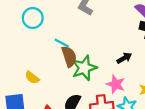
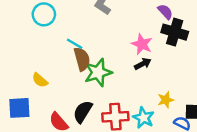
pink star: (116, 84) -> (142, 44), moved

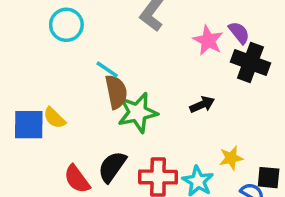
pink star: (142, 44) -> (208, 40), moved
blue square: (19, 108) -> (29, 125), moved

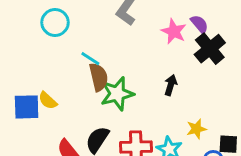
black cross: (250, 63) -> (210, 49), turned 32
black arrow: (202, 105) -> (171, 85), turned -48

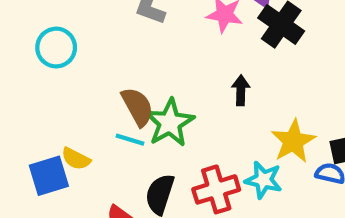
cyan line: (90, 59) -> (130, 140), moved
yellow star: (196, 129) -> (293, 141), size x1.5

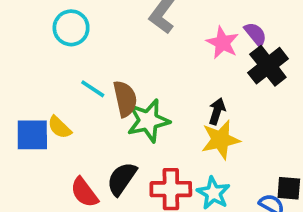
cyan line: (130, 140) -> (93, 89), moved
yellow star: (293, 141) -> (221, 140), moved

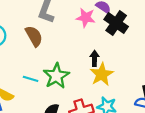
cyan line: (93, 89) -> (31, 79), moved
brown semicircle: (125, 99) -> (34, 36), moved

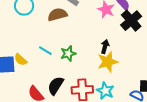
brown semicircle: (34, 36) -> (57, 15), turned -90
green star: (56, 76) -> (68, 54), size x0.7

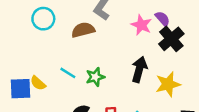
black arrow: (105, 47) -> (139, 69), size x1.5
yellow star: (108, 62) -> (168, 84), moved

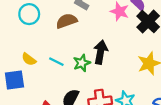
black arrow: (139, 69) -> (101, 52), moved
yellow semicircle: (38, 83) -> (29, 59), moved

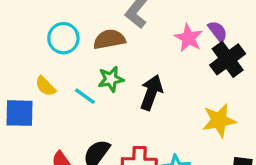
cyan circle: (29, 14) -> (63, 38), moved
green star: (82, 63) -> (111, 79), moved

